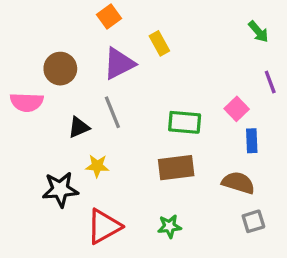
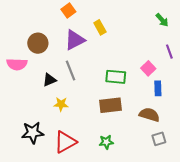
black star: (60, 189) -> (33, 133), moved

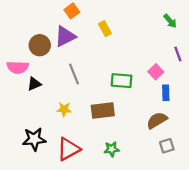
purple triangle: (75, 40) -> (65, 36), moved
black triangle: (49, 80) -> (34, 84), moved
brown rectangle: (110, 105) -> (103, 110), moved
brown semicircle: (149, 115) -> (157, 120), turned -48

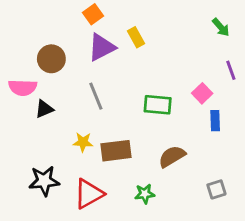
purple triangle: (65, 36) -> (102, 47), moved
brown rectangle: (103, 110) -> (116, 151), moved
brown semicircle: (157, 120) -> (172, 156), moved

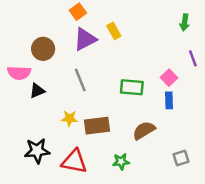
green arrow: (221, 27) -> (185, 22), turned 49
blue rectangle: (215, 121) -> (169, 100), moved
red triangle: (89, 194) -> (74, 162), turned 40

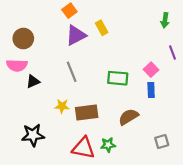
brown circle: (43, 49) -> (23, 38), moved
red triangle: (74, 162) -> (83, 148), moved

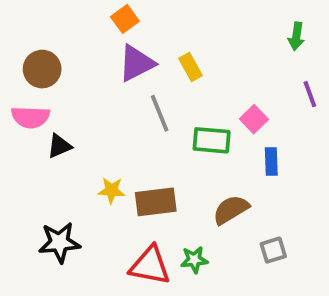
yellow rectangle: (102, 28) -> (190, 67), moved
pink square: (151, 70) -> (254, 119), moved
gray line: (72, 72) -> (160, 113), moved
gray square: (162, 142) -> (273, 250), moved

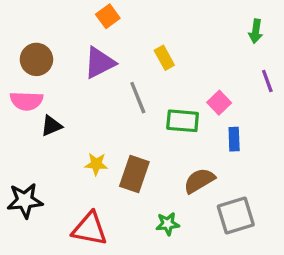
purple triangle: (136, 63) -> (100, 63), moved
brown rectangle: (156, 202) -> (134, 174), turned -64
black star: (59, 242) -> (25, 201), moved
gray square: (273, 250) -> (236, 216), size x1.6
red triangle: (150, 265) -> (90, 229), moved

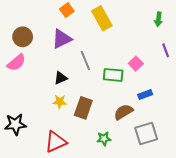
yellow rectangle: (164, 58) -> (102, 18), moved, size x1.6
pink semicircle: (26, 101) -> (16, 63), turned -42
black triangle: (51, 126) -> (61, 78), moved
blue rectangle: (234, 139) -> (145, 94), moved, turned 72
red triangle: (90, 229) -> (56, 142), turned -35

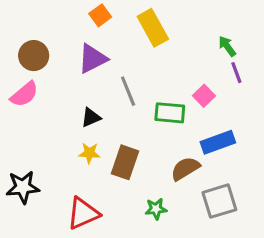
green arrow: (158, 19) -> (227, 46), moved, turned 136
purple line: (166, 50) -> (236, 73), moved
blue rectangle: (145, 94) -> (218, 142), size x1.5

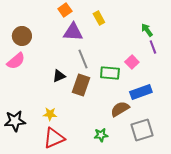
yellow rectangle: (153, 28) -> (99, 18), size x0.6
purple triangle: (92, 59) -> (73, 32), moved, turned 30
yellow star: (89, 153) -> (50, 114), moved
brown rectangle: (125, 162) -> (81, 85), moved

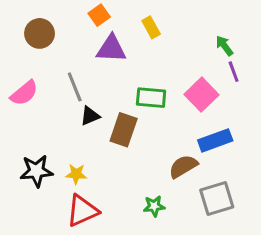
brown circle: (22, 36) -> (40, 33), moved
gray line: (83, 59) -> (75, 87), moved
pink square: (132, 62) -> (201, 95), size x1.5
green rectangle: (110, 73) -> (151, 98), moved
black star: (15, 121) -> (36, 171), moved

